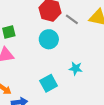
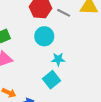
cyan star: (76, 68) -> (58, 59), moved

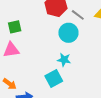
cyan circle: (44, 36) -> (68, 33), moved

